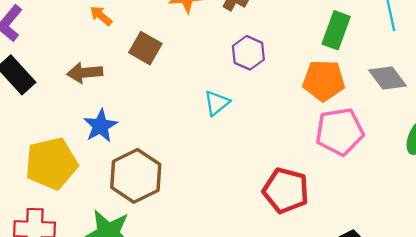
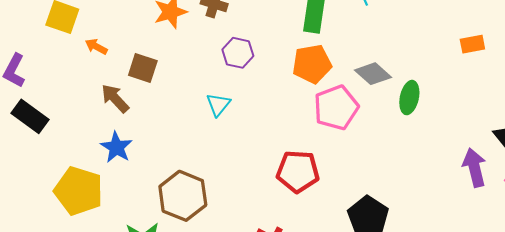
brown arrow: (85, 73) -> (115, 98), moved, turned 64
gray diamond: (387, 78) -> (373, 74), moved
yellow pentagon: (51, 163) -> (79, 191), turned -30
brown hexagon: (136, 176) -> (183, 196), moved

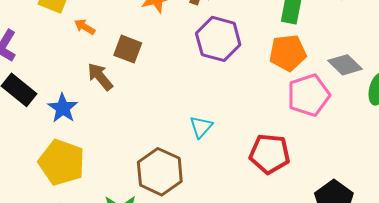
purple hexagon: (238, 53) -> (218, 39), size x1.5
cyan triangle: (218, 105) -> (201, 127), moved
blue star: (116, 147) -> (63, 108), moved

